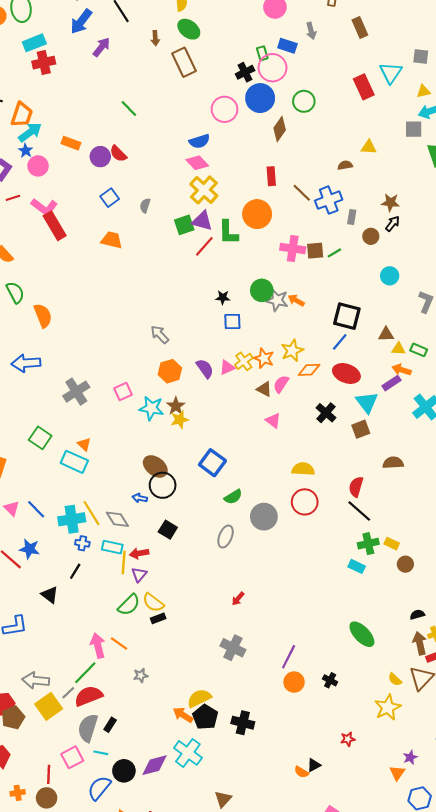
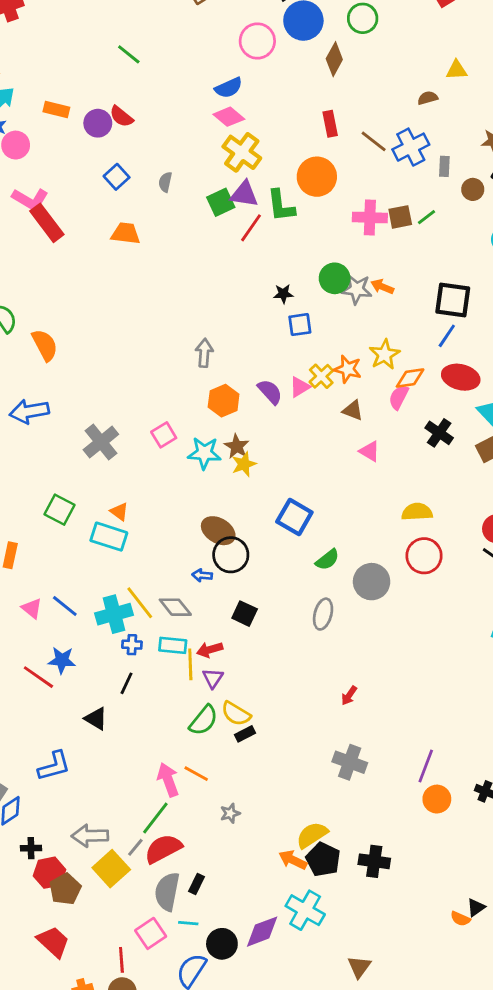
gray arrow: (160, 334) -> (204, 353), turned 54
pink semicircle: (281, 384) -> (399, 397), moved

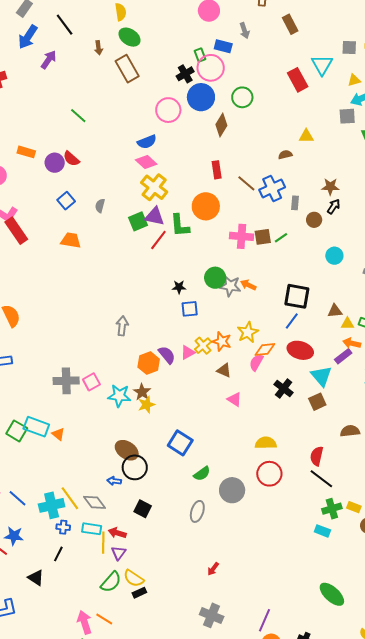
orange hexagon: (224, 401) -> (149, 363), moved
gray cross: (101, 442) -> (66, 381), moved, turned 35
cyan rectangle: (109, 537) -> (36, 427), moved
red arrow: (210, 650) -> (117, 533), turned 30

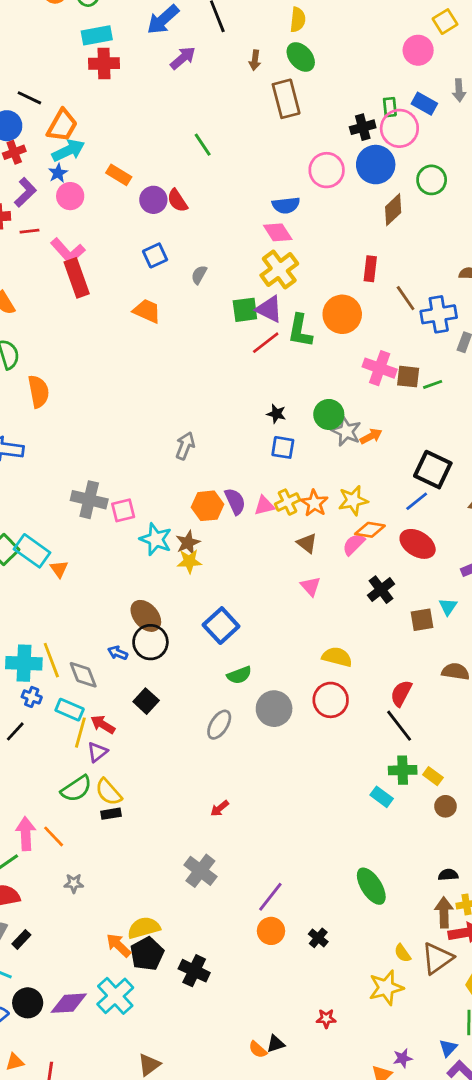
orange arrow: (248, 285) -> (371, 436), turned 112
cyan triangle: (321, 376) -> (448, 607), moved, size x0.6

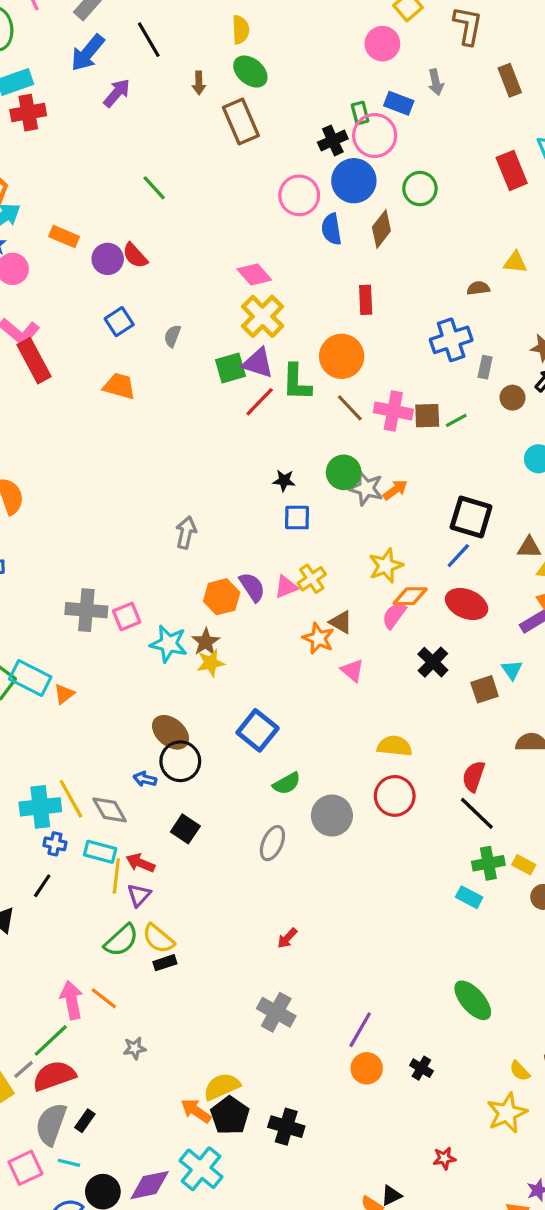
blue semicircle: (286, 205) -> (331, 229), moved, turned 96
brown line: (406, 298) -> (350, 408), moved
orange star: (314, 503) -> (318, 638), moved
orange triangle: (59, 569) -> (64, 694), turned 36

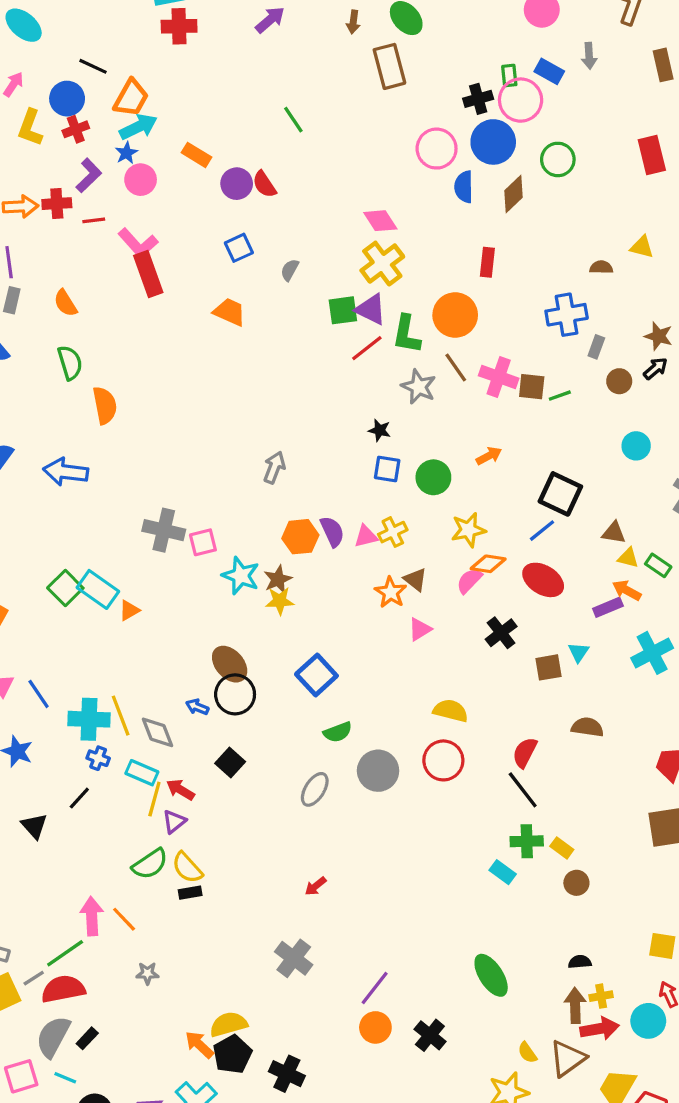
green circle: (344, 472) -> (433, 477), moved
gray star: (366, 488) -> (419, 387), moved
pink triangle: (352, 670) -> (420, 629), turned 40
black cross: (421, 1068) -> (430, 1035), size x1.4

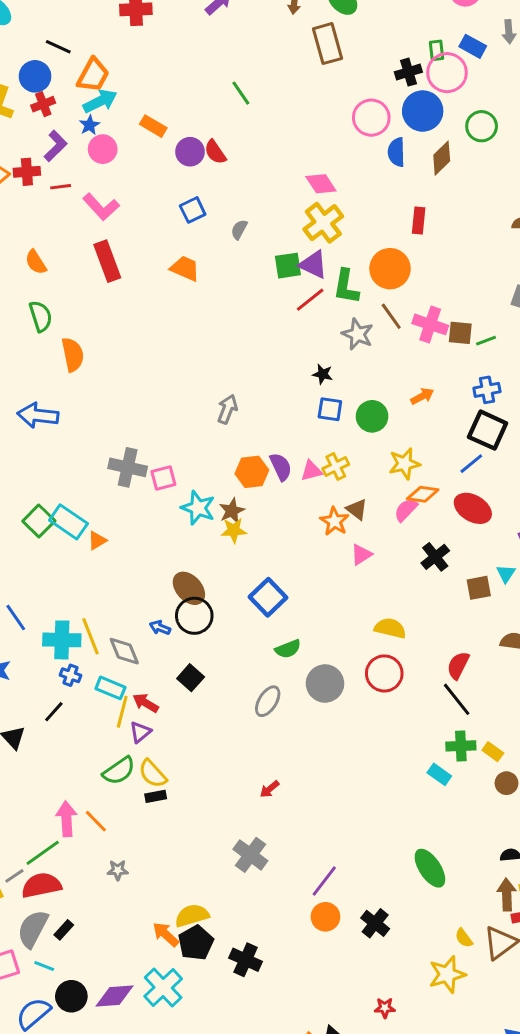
red rectangle: (148, 274) -> (107, 261), moved
blue cross: (567, 315) -> (487, 390), moved, size x0.7

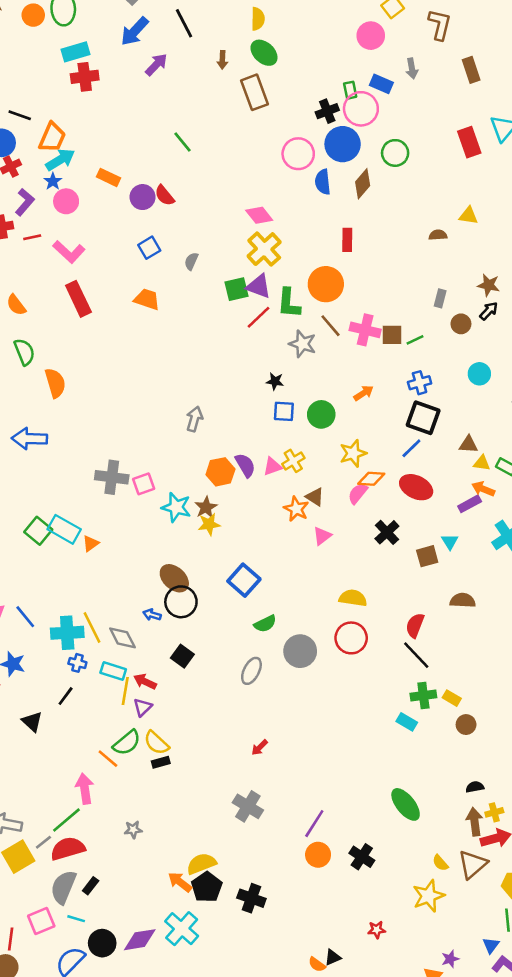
orange line: (96, 821) -> (108, 759), moved

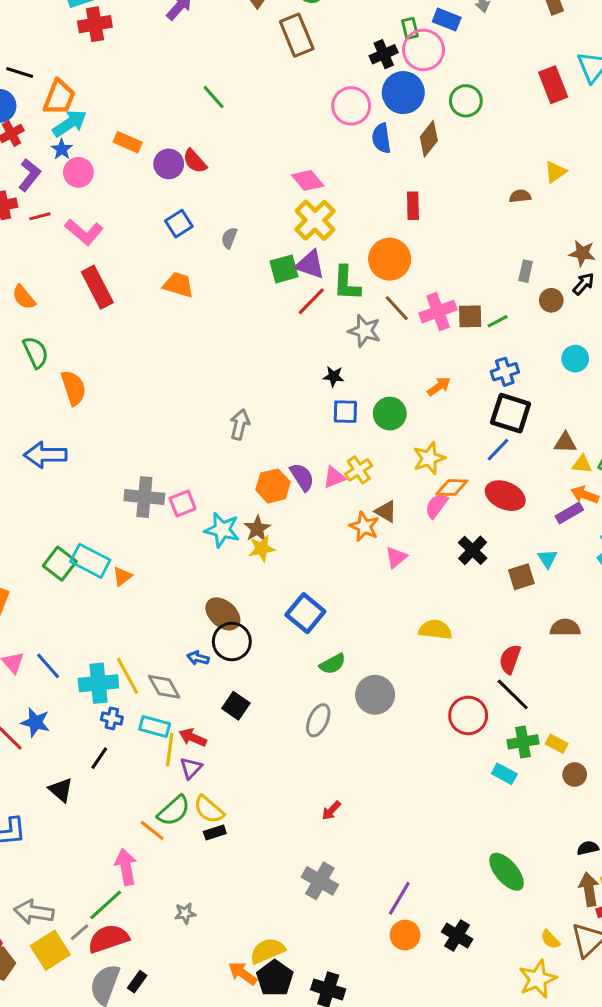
yellow triangle: (468, 216) -> (555, 172), turned -42
pink cross: (365, 330) -> (438, 312), turned -32
red circle: (351, 638) -> (468, 715), moved

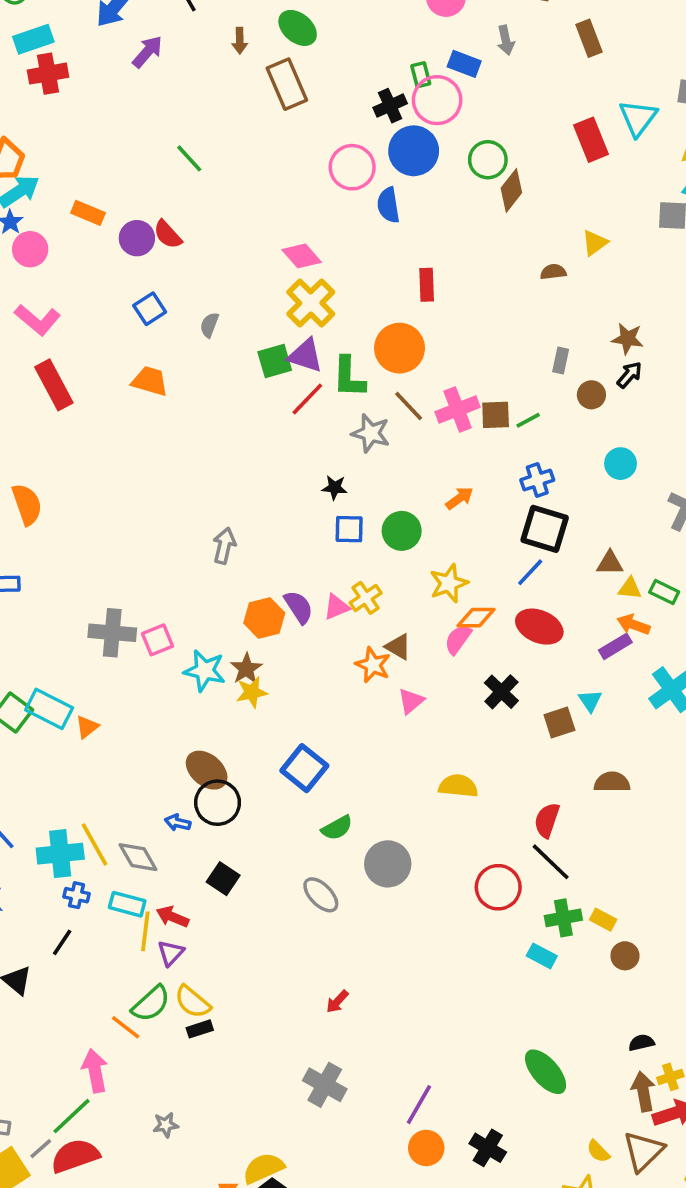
brown diamond: (429, 139) -> (511, 190), moved
gray ellipse: (318, 720) -> (321, 895), turned -68

